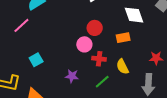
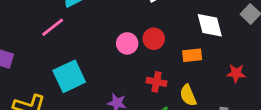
pink circle: (84, 44) -> (127, 43), moved
red star: (156, 58) -> (236, 73), moved
cyan square: (36, 60) -> (69, 76), size x1.6

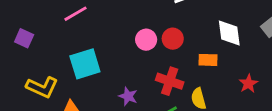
red star: (236, 73) -> (248, 84), turned 30
red cross: (157, 82) -> (170, 81), size x1.4

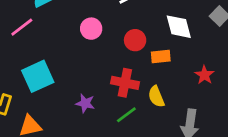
red circle: (173, 39) -> (135, 40), moved
pink circle: (146, 40) -> (91, 29), moved

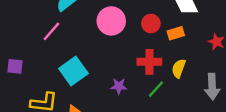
pink circle: (91, 29) -> (111, 21), size x1.5
yellow semicircle: (156, 97) -> (179, 68), turned 54

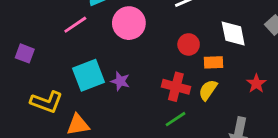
pink circle: (111, 21) -> (129, 23), moved
yellow semicircle: (179, 68) -> (208, 90), moved
purple star: (119, 86) -> (120, 81), moved

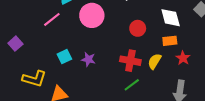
purple square: (25, 53) -> (15, 44), turned 32
orange rectangle: (213, 62) -> (170, 41), moved
cyan square: (89, 75) -> (64, 57), size x0.6
red star: (256, 84) -> (183, 58), moved

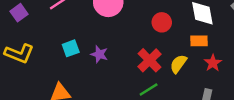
purple square: (15, 44) -> (19, 13), moved
red cross: (130, 61) -> (150, 60), turned 30
yellow L-shape: (34, 79) -> (19, 53), moved

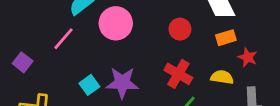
purple star: (99, 54) -> (122, 83), size x1.6
yellow semicircle: (178, 64) -> (222, 77), moved, turned 78

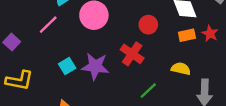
red star: (248, 57) -> (210, 34), moved
red cross: (178, 74) -> (132, 54), moved

